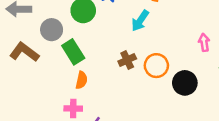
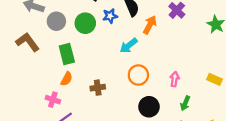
gray circle: (52, 30) -> (56, 21), moved
brown cross: (127, 60) -> (98, 88), moved
orange circle: (156, 66) -> (138, 75), moved

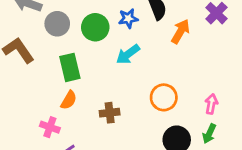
cyan arrow: (129, 46) -> (128, 54), moved
green arrow: (185, 103) -> (209, 134), moved

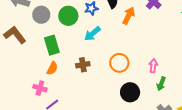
brown cross: (110, 113) -> (83, 65), moved
green arrow: (209, 134) -> (161, 84), moved

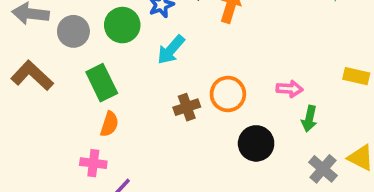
brown cross: (83, 65) -> (187, 107), moved
pink arrow: (153, 66) -> (290, 89), turned 96

